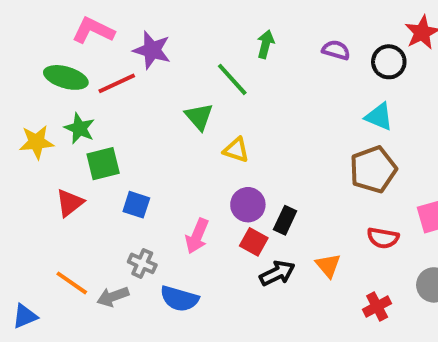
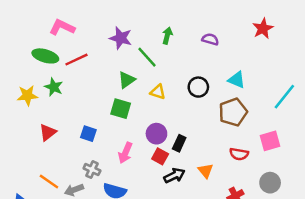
purple star: (152, 50) -> (121, 38), moved
black circle: (389, 62) -> (198, 87), moved
green triangle: (199, 117) -> (127, 80), turned 36
yellow triangle: (236, 150) -> (158, 92), moved
green square: (103, 164) -> (121, 109), moved, turned 30

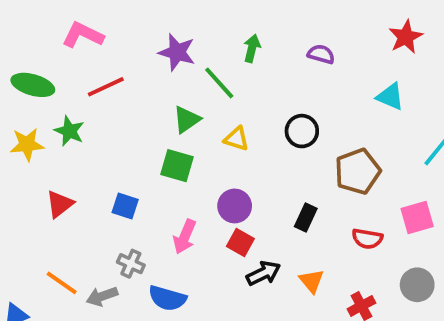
green ellipse: (45, 56) -> (33, 85), moved
cyan triangle: (237, 80) -> (390, 96), moved
black rectangle: (179, 143) -> (306, 218), moved
orange triangle: (205, 171) -> (311, 281), moved

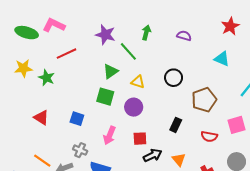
green ellipse: (33, 85) -> (27, 33), moved
yellow star: (27, 144) -> (23, 68), moved
red triangle: (60, 204) -> (41, 118), turned -49
purple circle: (235, 206) -> (134, 107), moved
red square: (240, 243) -> (140, 139), turned -32

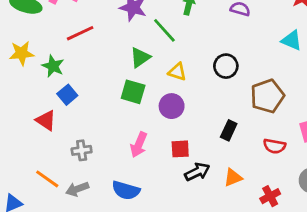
blue square: (77, 119) -> (67, 95), moved, turned 32
gray cross: (80, 150) -> (82, 150), moved, turned -32
orange triangle: (179, 160) -> (233, 178), turned 48

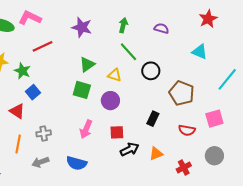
green line: (164, 30) -> (128, 52), moved
brown pentagon: (267, 96) -> (182, 93), turned -30
orange line: (47, 179) -> (18, 144), moved, turned 66

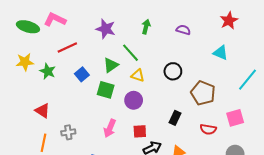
green line: (128, 52) -> (130, 53), moved
blue square: (33, 92) -> (82, 74), moved

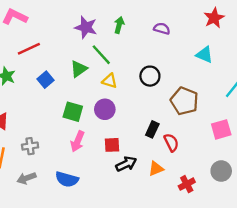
purple star: (106, 29) -> (86, 27), moved
green square: (106, 90) -> (73, 112), moved
red semicircle: (208, 129) -> (171, 143), moved, turned -126

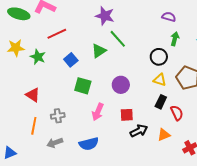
green arrow: (119, 25) -> (175, 39), moved
yellow triangle: (110, 81) -> (160, 80), moved
green square: (73, 112) -> (83, 86), moved
blue semicircle: (67, 179) -> (89, 144), turned -30

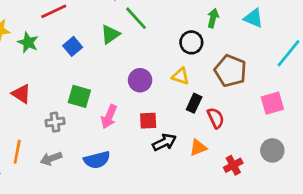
yellow triangle: (160, 80) -> (181, 76), moved
green square: (83, 86) -> (79, 96), moved
orange line: (34, 126) -> (17, 152), moved

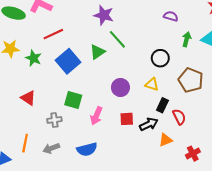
green arrow: (213, 18) -> (187, 39), moved
blue square: (73, 46) -> (68, 61), size x1.6
black arrow: (164, 142) -> (149, 124), moved

